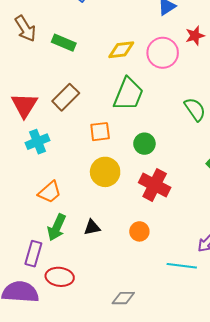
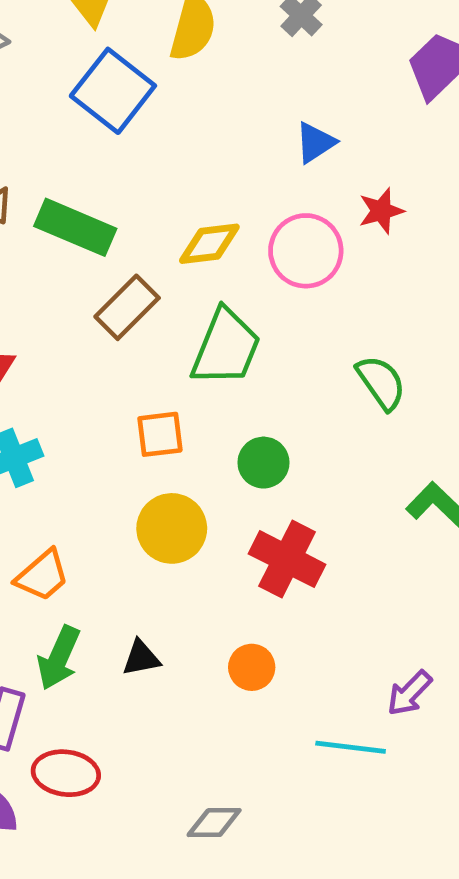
green rectangle: (64, 43) -> (75, 227), size x1.4
brown rectangle: (66, 97) -> (127, 307), moved

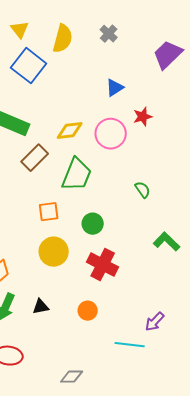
green semicircle: (381, 383) -> (143, 190), size x0.7

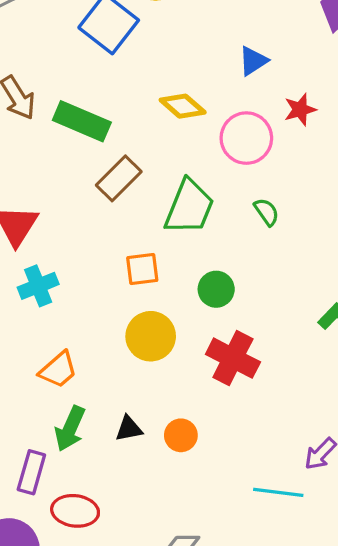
yellow diamond: (70, 131) -> (183, 106), moved, turned 48
green semicircle: (143, 190) -> (267, 212), moved
orange circle: (88, 311) -> (181, 435), moved

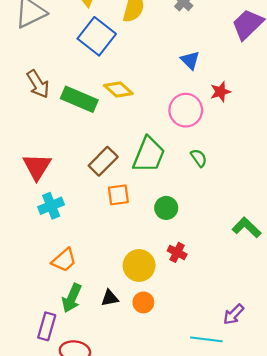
blue triangle: (253, 61) -> (190, 60), turned -42
yellow diamond: (183, 106) -> (118, 90), moved
brown rectangle: (119, 178) -> (103, 161), moved
yellow circle: (151, 336) -> (139, 265), moved
red cross: (233, 358) -> (177, 252), size x0.6

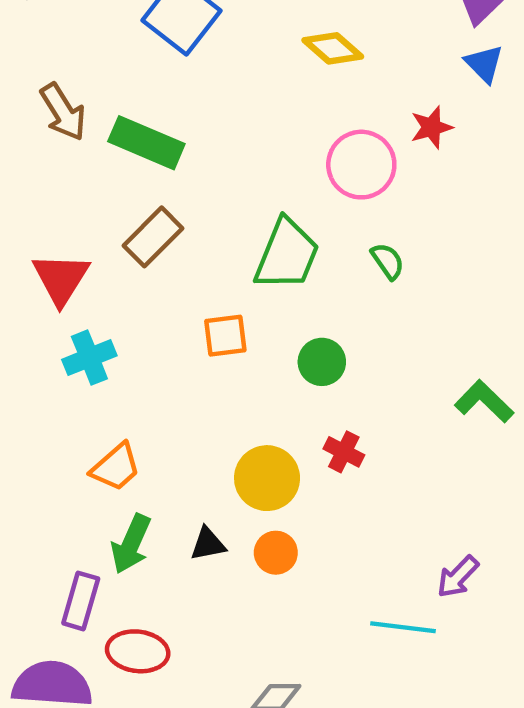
blue triangle: (190, 60) -> (484, 64), moved
yellow diamond: (118, 90) -> (333, 48), moved
brown rectangle: (103, 161) -> (153, 237), moved

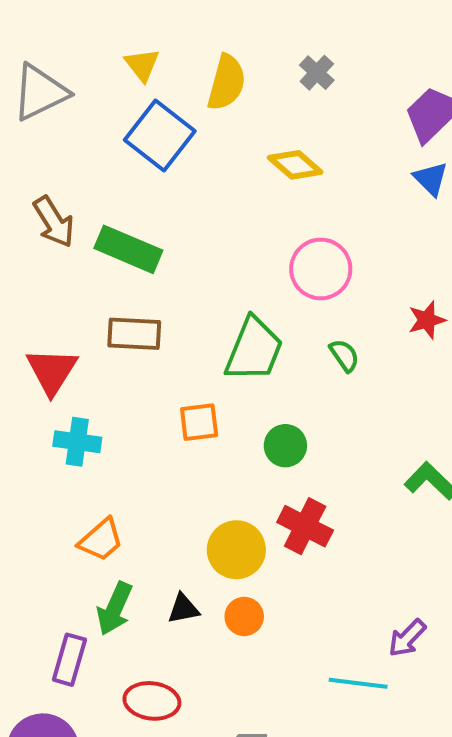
red star: (431, 127) -> (427, 320), moved
brown rectangle: (153, 237) -> (134, 334), turned 48
cyan cross: (89, 358) -> (77, 442), turned 30
red cross: (344, 452) -> (305, 526), size x1.5
red ellipse: (138, 651) -> (152, 701), moved

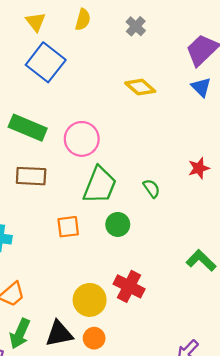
yellow semicircle: (227, 82) -> (83, 20), moved, size x0.7
yellow diamond: (295, 165) -> (140, 87), moved
pink circle: (321, 269) -> (82, 139), moved
green circle: (285, 446) -> (118, 224), moved
black triangle: (183, 609) -> (59, 334), size x1.5

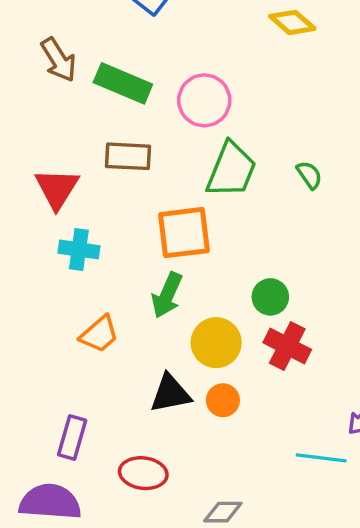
green circle: (118, 224) -> (270, 297), moved
orange square: (68, 227) -> (184, 233), size x1.6
red cross: (129, 286) -> (287, 346), moved
green arrow: (20, 334) -> (167, 295), moved

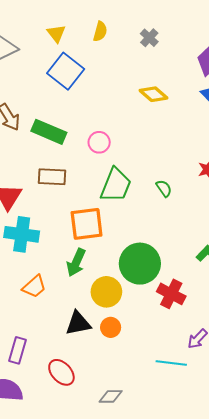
pink circle: (204, 100) -> (99, 142), size x0.7
cyan cross: (79, 249) -> (22, 234), size x1.4
green circle: (270, 297) -> (140, 264), size x1.8
red cross: (287, 346) -> (171, 294), moved
red ellipse: (143, 473) -> (61, 372), turned 40

